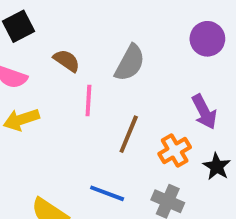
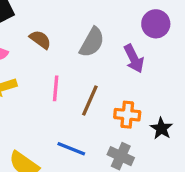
pink line: (88, 100) -> (56, 88), moved
purple arrow: (204, 112) -> (134, 59), moved
orange cross: (175, 150) -> (127, 115), turned 35

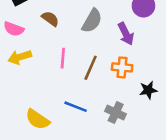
orange cross: (127, 115) -> (122, 67), moved
black star: (161, 128) -> (148, 90), turned 30

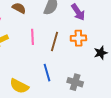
blue line: (76, 107) -> (47, 73), turned 60
gray cross: (116, 113) -> (75, 82), moved

